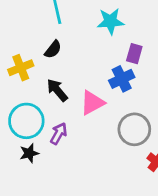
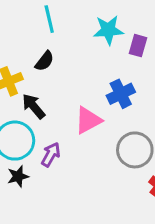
purple rectangle: (134, 54) -> (138, 46), moved
black arrow: (57, 90) -> (34, 106), moved

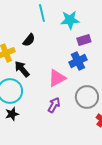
cyan line: (49, 19) -> (42, 13), moved
purple rectangle: (138, 46) -> (84, 40), moved, turned 56
purple arrow: (51, 155) -> (54, 105), moved

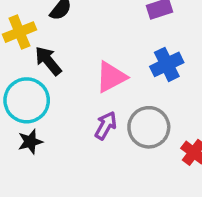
blue cross: (78, 61) -> (167, 64), moved
gray circle: (87, 97) -> (149, 127), moved

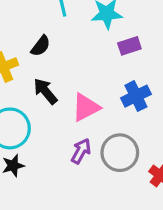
black arrow: (48, 61) -> (45, 91), moved

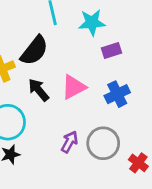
black semicircle: (41, 46) -> (34, 51), size x1.6
pink triangle: (86, 107) -> (74, 87), moved

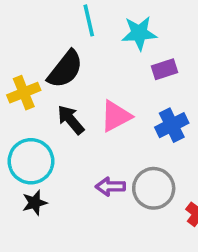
purple arrow: (69, 142) -> (110, 186), turned -120

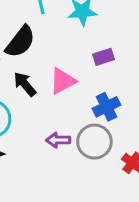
purple rectangle: (165, 69) -> (104, 57), moved
blue cross: (172, 125) -> (107, 107), moved

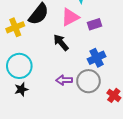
pink triangle: (63, 81) -> (70, 17), moved
black arrow: (25, 84) -> (61, 43), moved

